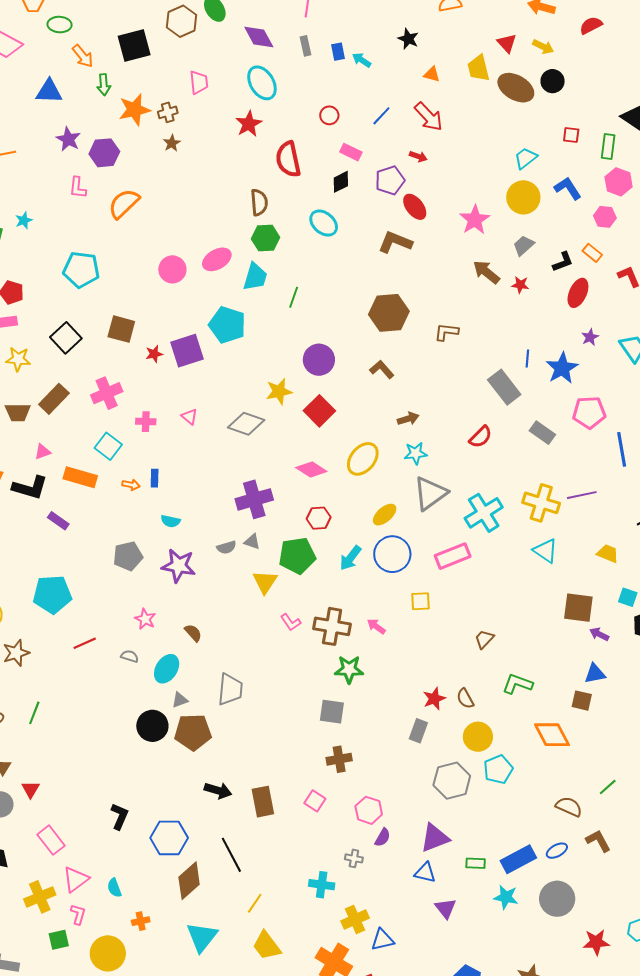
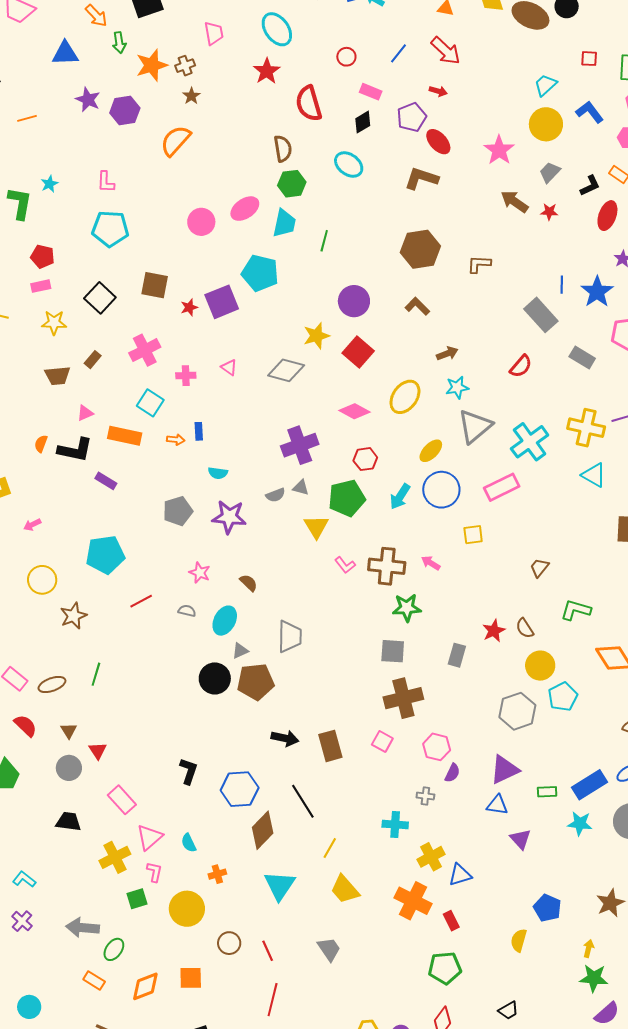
pink L-shape: (78, 188) -> (106, 182), moved
orange semicircle: (124, 204) -> (176, 141), moved
brown rectangle: (54, 399) -> (93, 360), size x0.6
gray rectangle: (418, 731) -> (457, 655), moved
brown cross: (339, 759) -> (403, 698), size x1.5

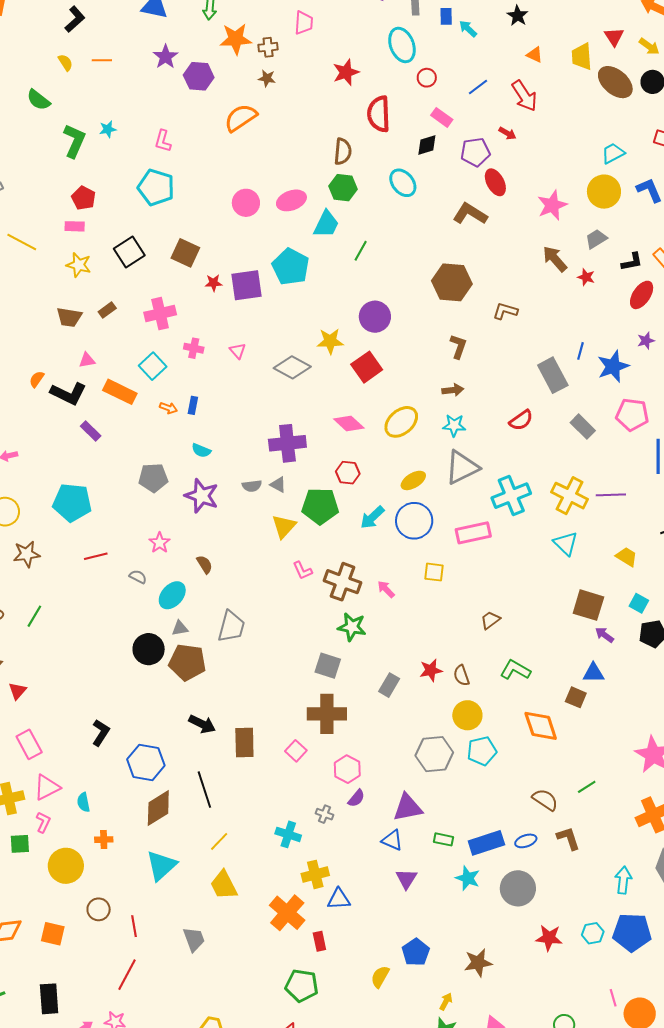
cyan ellipse: (277, 29) -> (402, 45), moved
brown star: (191, 96) -> (267, 78), turned 30
brown L-shape: (417, 306) -> (458, 346), moved, turned 50

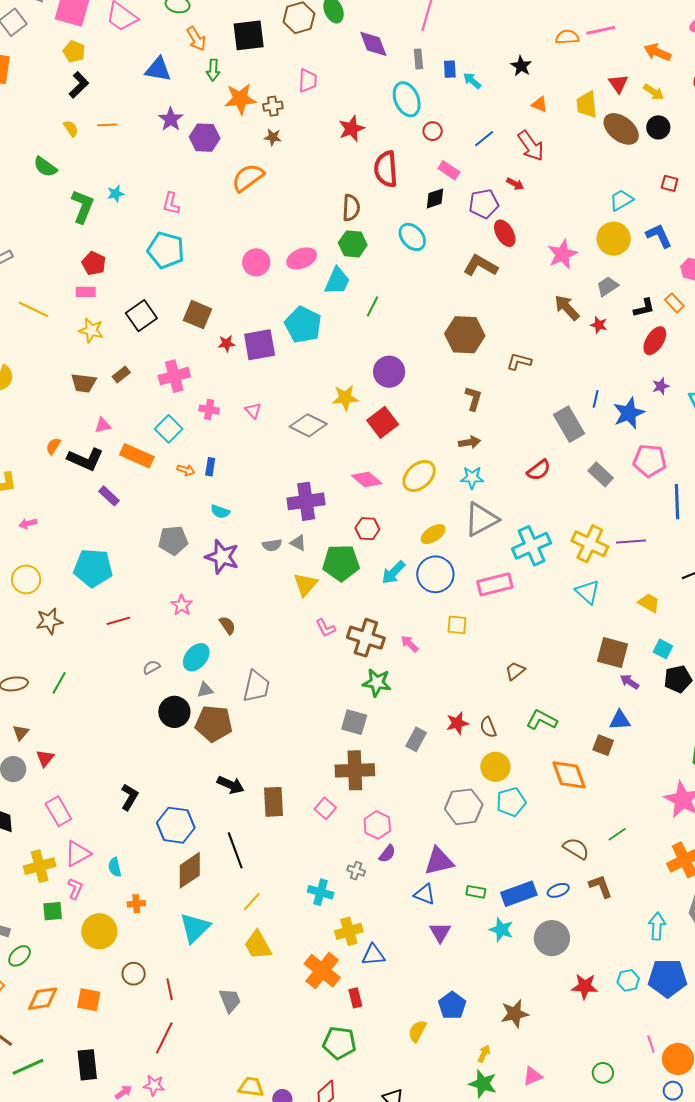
gray semicircle: (138, 577) -> (151, 667), moved, turned -54

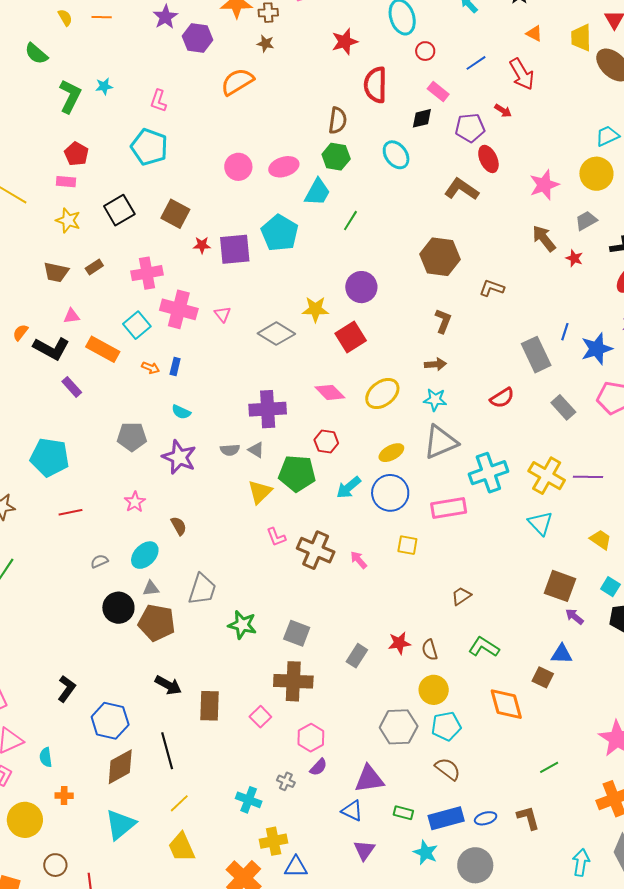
pink cross: (209, 410) -> (179, 309), size x1.8
green star: (377, 683) -> (242, 625), moved
brown semicircle: (576, 849) -> (448, 769), moved

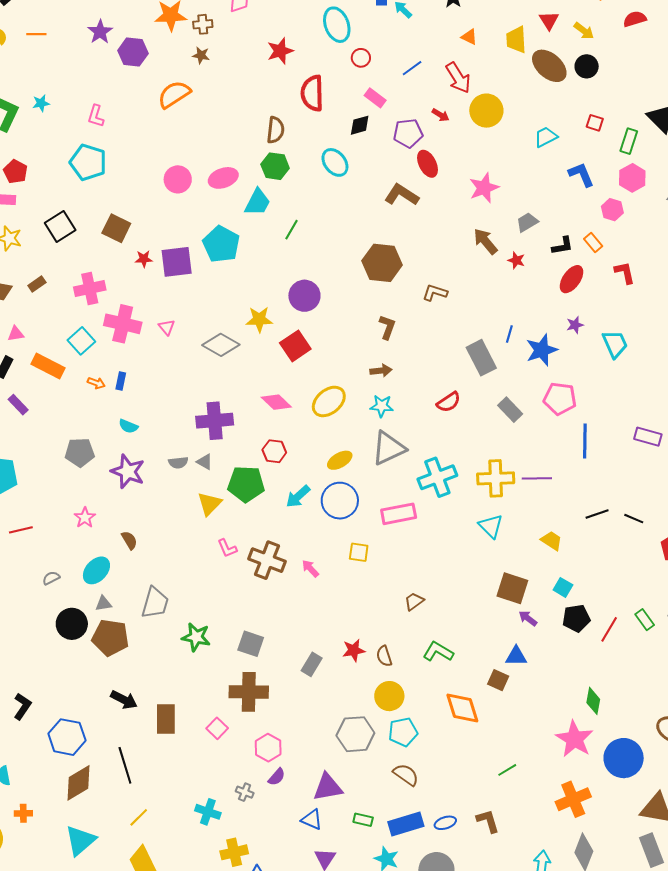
yellow circle: (596, 174) -> (486, 111), moved
yellow cross: (547, 476) -> (496, 478), turned -30

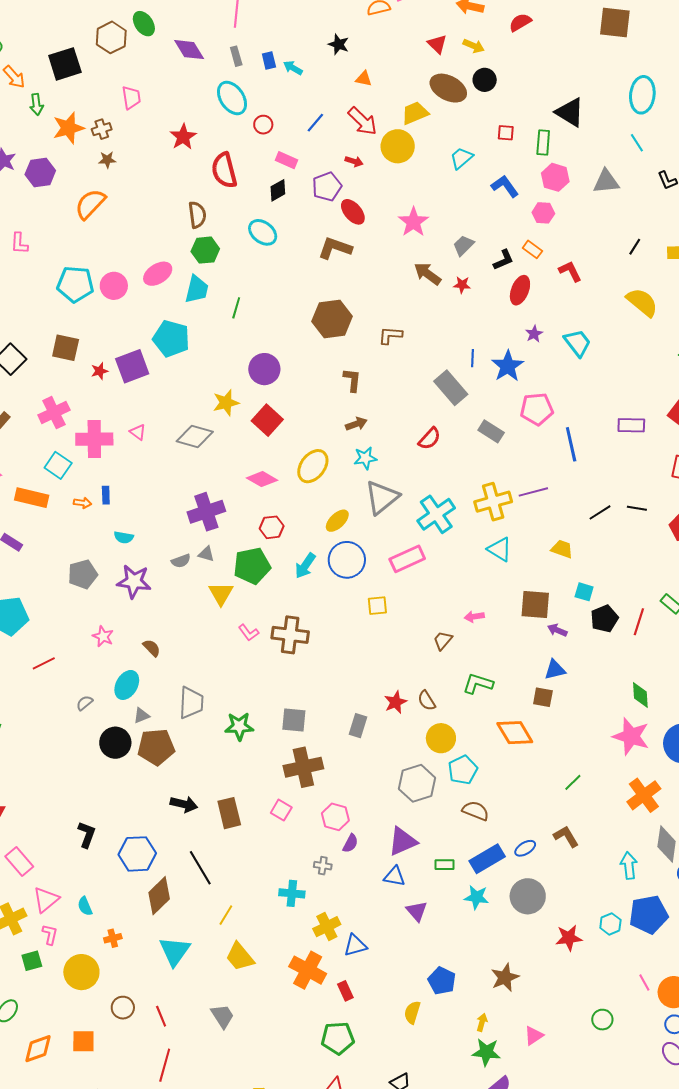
yellow trapezoid: (516, 40) -> (415, 113), moved, turned 84
cyan pentagon: (88, 162) -> (75, 284), moved
pink arrow: (310, 568) -> (474, 617), moved, turned -42

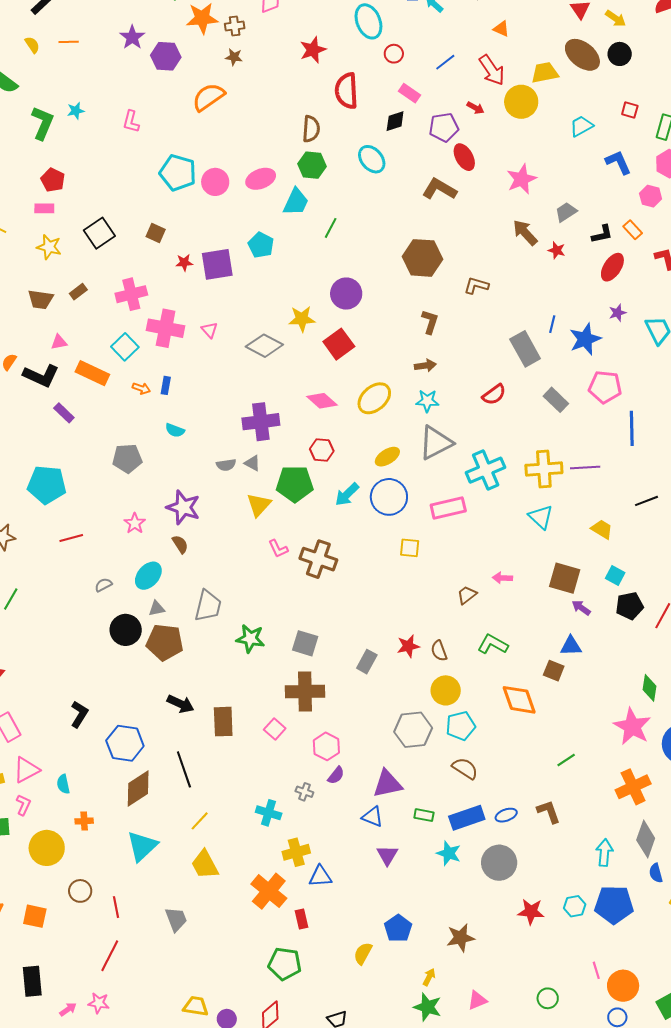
cyan pentagon: (171, 339) -> (261, 245), size x0.7
brown square: (66, 348) -> (156, 233), size x0.7
purple star: (134, 581) -> (183, 507), moved

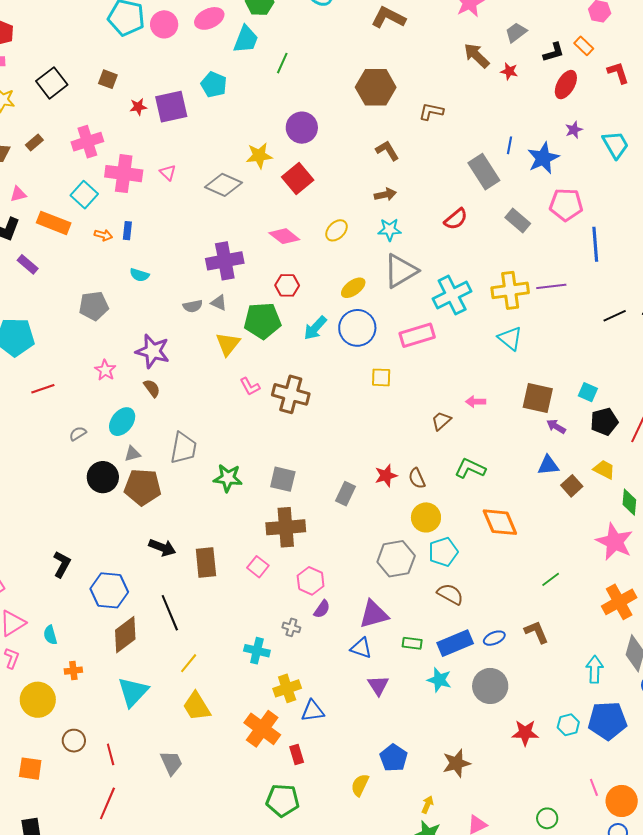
brown L-shape: (430, 322) -> (387, 151), turned -45
yellow ellipse: (374, 398) -> (336, 230), size x0.7
yellow trapezoid: (602, 529) -> (604, 470), moved
brown square: (554, 671) -> (572, 486), moved, turned 30

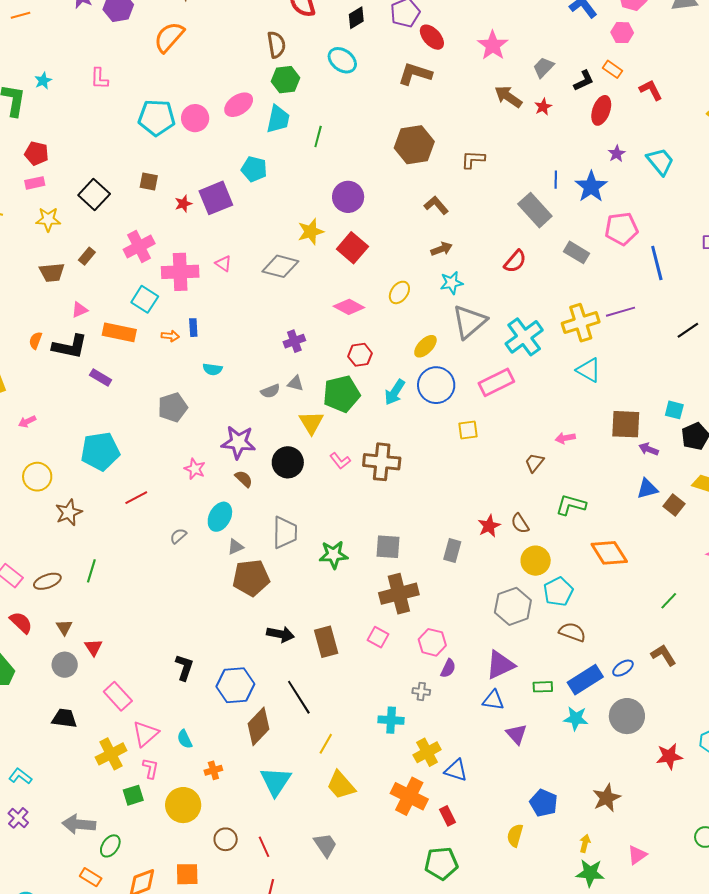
red star: (509, 71) -> (543, 107), turned -30
purple cross: (225, 261) -> (294, 341), size x0.6
black circle: (103, 477) -> (288, 462), moved
blue triangle: (313, 711) -> (456, 770), turned 35

